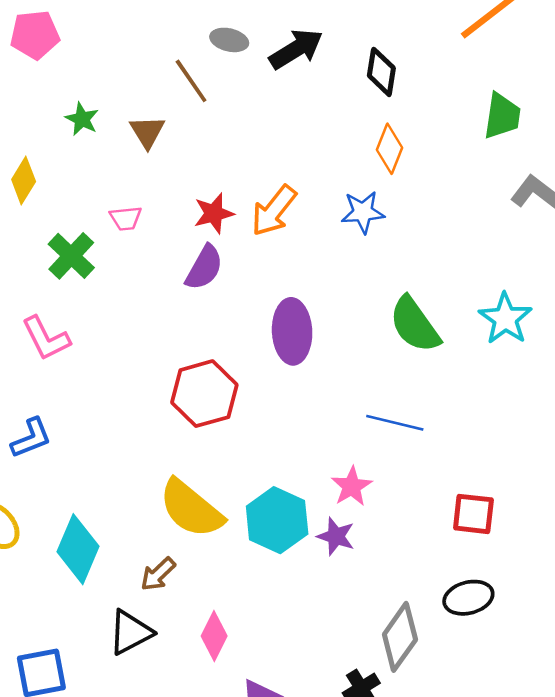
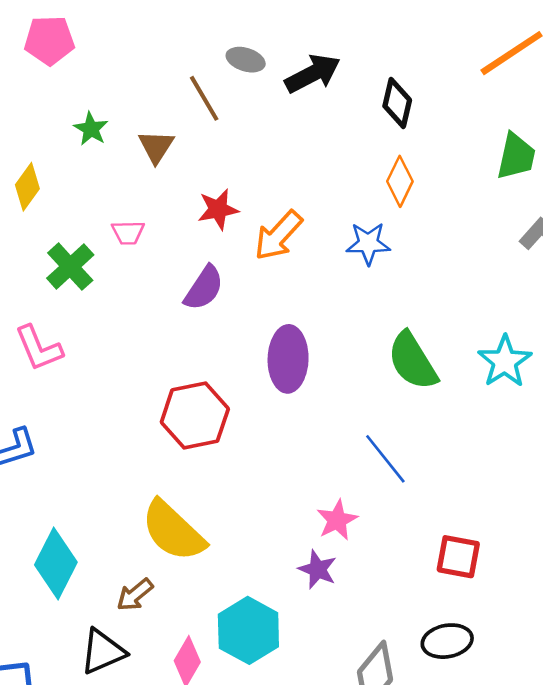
red star: (214, 213) -> (218, 209), moved
blue line: (395, 423) -> (385, 459), turned 34
cyan hexagon: (277, 520) -> (248, 630), moved

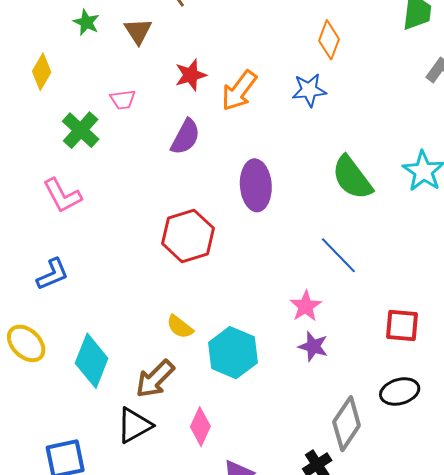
yellow semicircle: (173, 531) -> (180, 327), size x0.5
purple star: (318, 569) -> (313, 346), moved
brown arrow: (135, 595) -> (155, 379), size x1.4
cyan hexagon: (248, 630) -> (233, 353), moved

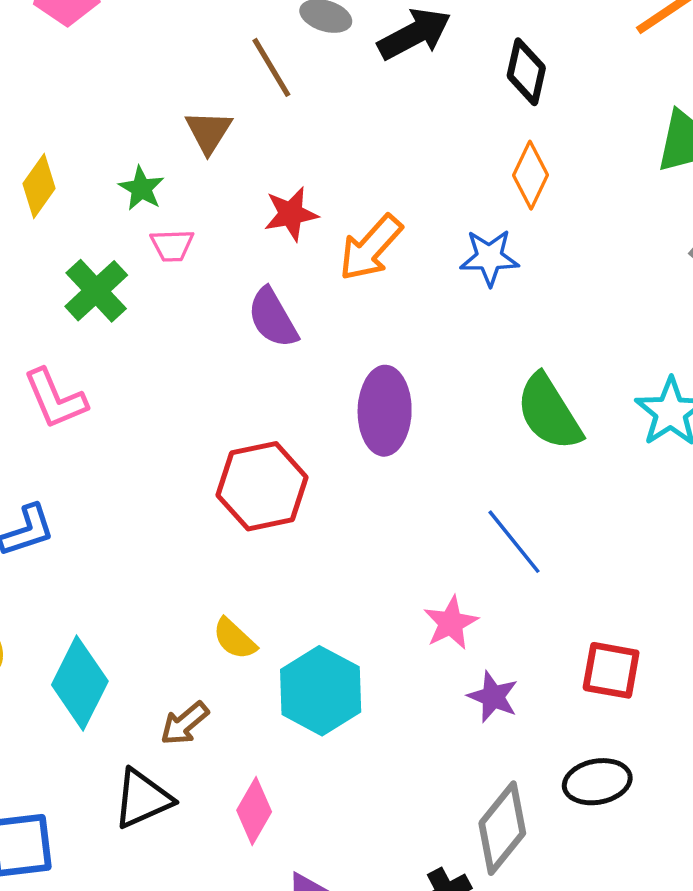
green star: (86, 22) -> (141, 188), moved
purple semicircle: (185, 137) -> (273, 318), turned 117
purple star: (313, 346) -> (493, 697), moved
brown arrow: (155, 379) -> (185, 723), size x0.7

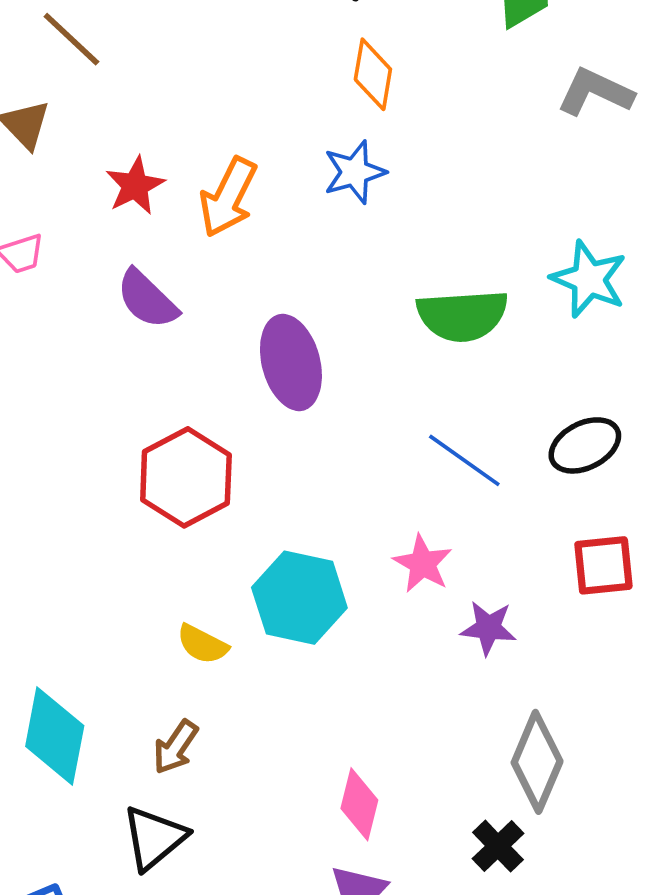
green semicircle: (549, 412) -> (462, 315), turned -46
cyan hexagon: (321, 691) -> (299, 598), moved
black ellipse: (597, 782) -> (585, 445), moved
pink diamond: (254, 811) -> (359, 804), moved

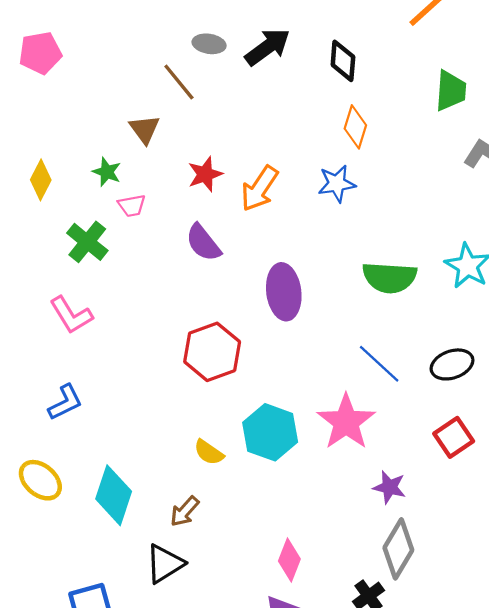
pink star: (423, 564) -> (346, 422), size x1.6
red square: (603, 565) -> (454, 437), turned -36
purple star: (488, 628) -> (389, 487), moved

